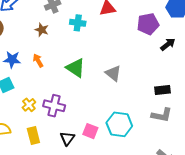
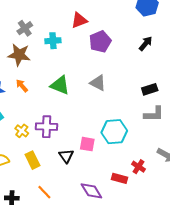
purple pentagon: (148, 24) -> (100, 42), moved
brown star: (42, 30) -> (19, 55), size x1.6

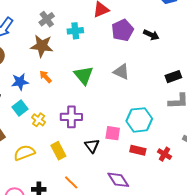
black arrow: (146, 44) -> (151, 35), moved, turned 77
green triangle: (60, 85) -> (84, 75), turned 30
yellow cross: (22, 131) -> (39, 120), moved
red rectangle: (119, 178) -> (138, 150), moved

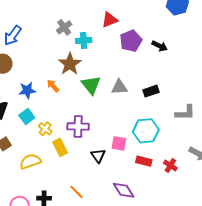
gray cross: (47, 19) -> (64, 27), moved
brown star: (42, 46) -> (70, 64), moved, turned 30
gray triangle: (121, 72) -> (119, 87), moved, turned -30
black rectangle: (173, 77) -> (151, 91), moved
yellow rectangle: (58, 151) -> (60, 147), moved

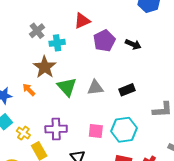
pink square: (119, 143) -> (96, 131), moved

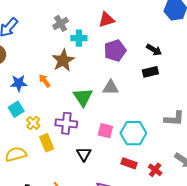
purple pentagon: (104, 41) -> (115, 50), moved
green triangle: (67, 87) -> (83, 97), moved
black rectangle: (127, 90) -> (150, 72), moved

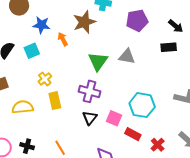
blue star: (19, 83) -> (41, 25), moved
cyan square: (16, 109) -> (32, 51), moved
purple cross: (66, 123) -> (89, 91), moved
pink square: (105, 131) -> (114, 118), moved

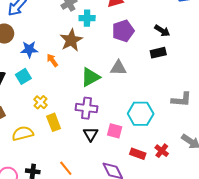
green triangle: (98, 61) -> (90, 77), turned 35
red rectangle: (133, 134) -> (138, 154), moved

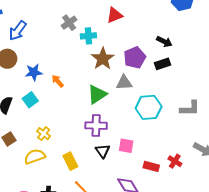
purple pentagon: (123, 31) -> (135, 58), moved
brown star: (71, 40) -> (103, 59), moved
yellow cross: (40, 102) -> (44, 134), moved
cyan hexagon: (141, 114) -> (149, 107), moved
yellow rectangle: (54, 122) -> (70, 161), moved

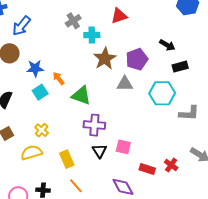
black rectangle: (162, 64) -> (180, 67), moved
green triangle: (97, 94) -> (81, 96), moved, turned 50
cyan square: (30, 100) -> (40, 92), moved
cyan hexagon: (149, 107) -> (162, 93), moved

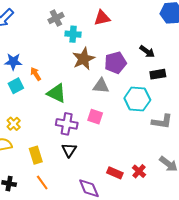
pink square: (123, 147) -> (95, 117), moved

